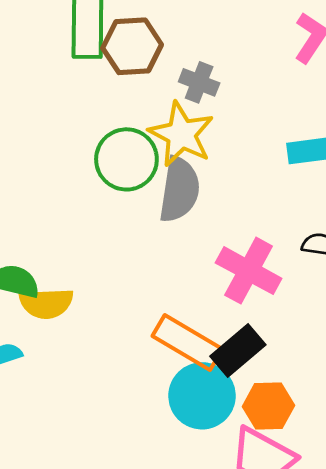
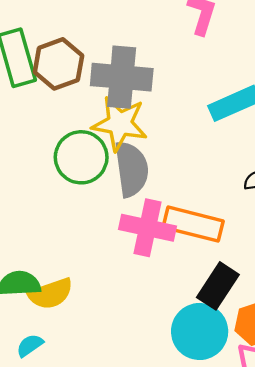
gray cross: (199, 82) -> (122, 77), size x1.8
pink cross: (249, 271) -> (148, 228), moved
orange rectangle: (187, 342) -> (193, 224), moved

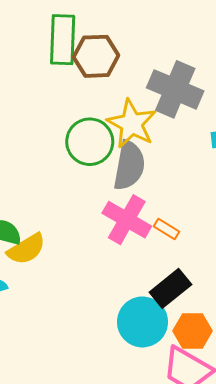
gray cross: (122, 77) -> (175, 89), moved
orange rectangle: (193, 224) -> (166, 229), size x0.5
yellow semicircle: (51, 294) -> (26, 249), turned -30

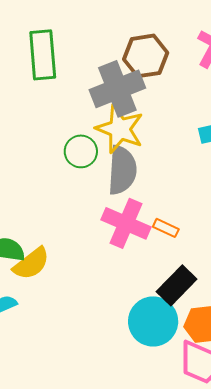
brown hexagon: (96, 56) -> (146, 56), moved
gray cross: (175, 89) -> (117, 89), moved, turned -38
green circle: (90, 142) -> (81, 151), size x0.7

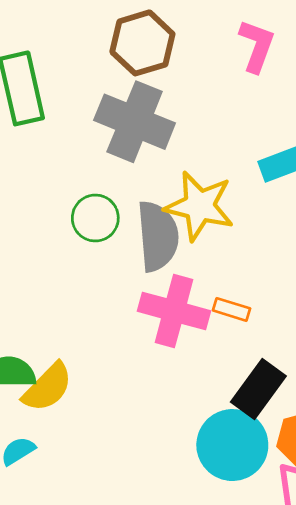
brown hexagon: (146, 56) -> (142, 43), moved
gray cross: (117, 89) -> (135, 122), turned -38
yellow star: (120, 129) -> (199, 206), moved

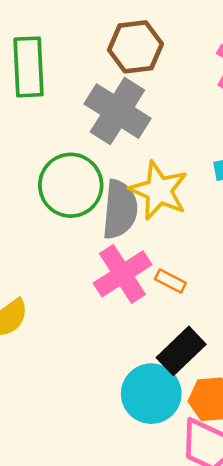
green circle: (95, 218) -> (71, 185), size x1.6
pink cross: (174, 311) -> (122, 274), turned 32

